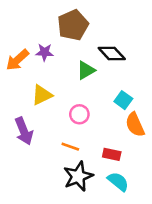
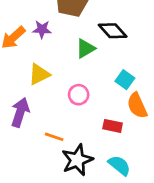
purple arrow: (24, 131) -> (20, 112), turned -140
orange line: (70, 147) -> (54, 137), moved
red rectangle: (112, 154) -> (113, 126), moved

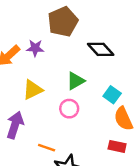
green triangle: (85, 48) -> (75, 81), moved
red rectangle: (113, 126) -> (117, 146), moved

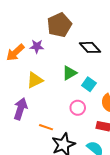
cyan square: (112, 95) -> (89, 84), moved
pink circle: (69, 109) -> (78, 108), moved

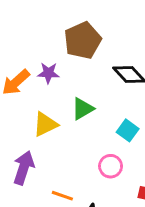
green triangle: (70, 73) -> (83, 109), moved

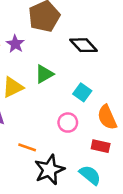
purple star: (48, 73) -> (15, 44), turned 30

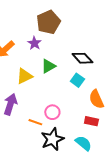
purple star: (15, 44) -> (34, 43), moved
black diamond: (84, 45) -> (82, 58), moved
pink circle: (68, 123) -> (52, 112), moved

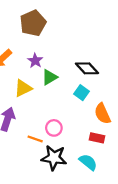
brown pentagon: (48, 22) -> (33, 23), moved
purple star: (34, 43) -> (35, 61), moved
black star: (52, 139) -> (54, 158), turned 30

